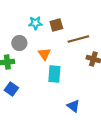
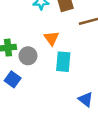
gray circle: (19, 43) -> (28, 56), moved

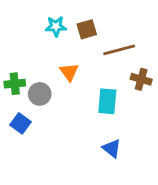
cyan rectangle: (63, 62) -> (107, 101), moved

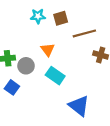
cyan rectangle: (107, 101) -> (55, 76), moved, turned -60
blue triangle: (112, 148) -> (79, 106), size x1.5

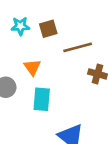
cyan rectangle: (55, 76) -> (42, 99), turned 60

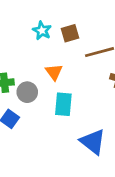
cyan star: (20, 26) -> (42, 31), turned 30

